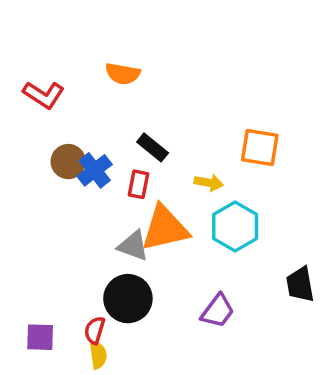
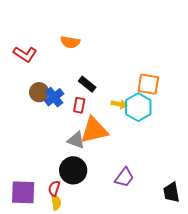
cyan hexagon: (235, 227) -> (138, 107), moved
black trapezoid: (300, 285) -> (171, 192), moved
purple square: (40, 337) -> (23, 192), size x1.5

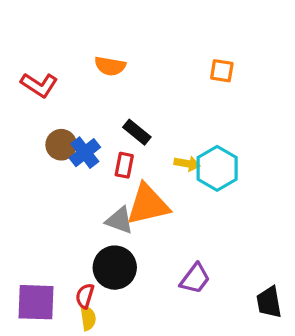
orange square: (148, 84) -> (222, 71), moved, size x0.7

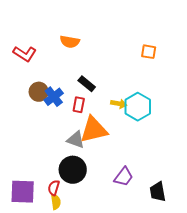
orange square: (222, 71) -> (149, 52), moved
black trapezoid: (269, 302) -> (158, 192), moved

